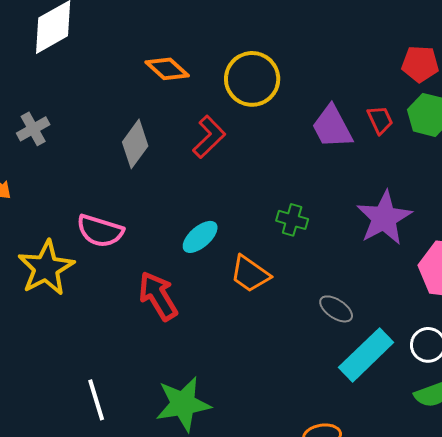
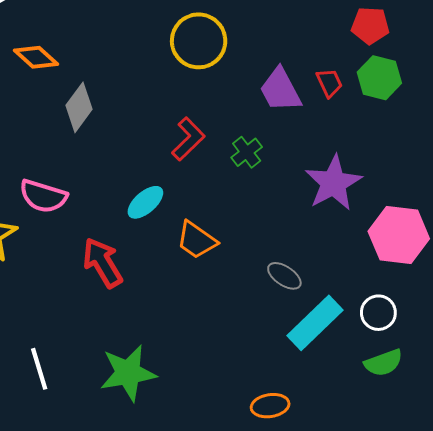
orange diamond: (167, 69) -> (36, 57), moved
red L-shape: (209, 137) -> (188, 139), moved
green cross: (292, 220) -> (247, 152), moved, turned 36

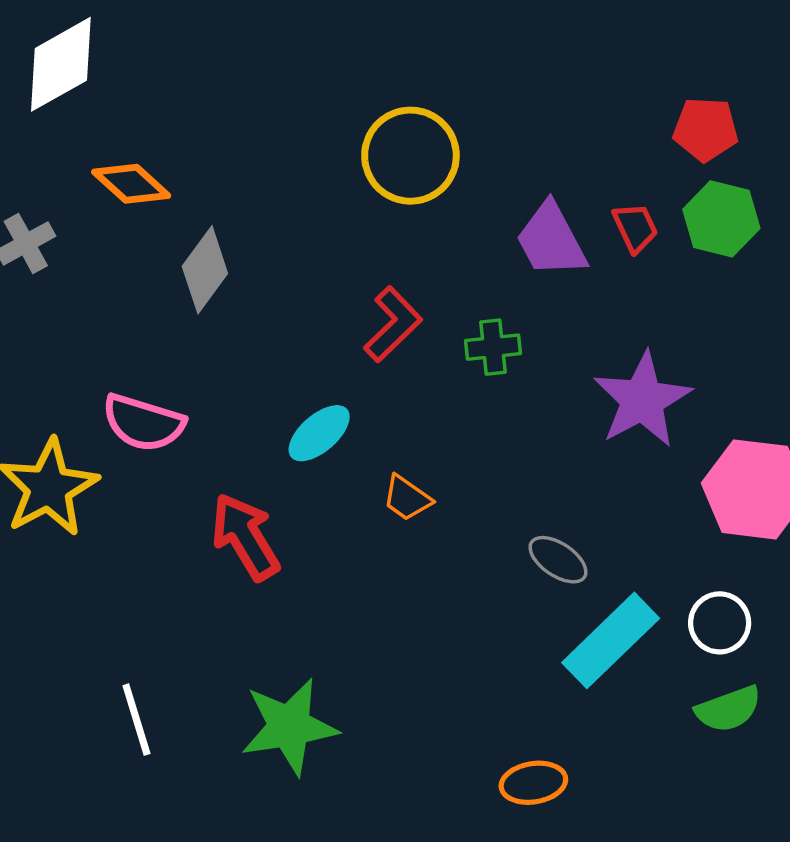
green cross: (247, 152) -> (493, 347), turned 32
orange trapezoid: (197, 240) -> (407, 498), size x0.7

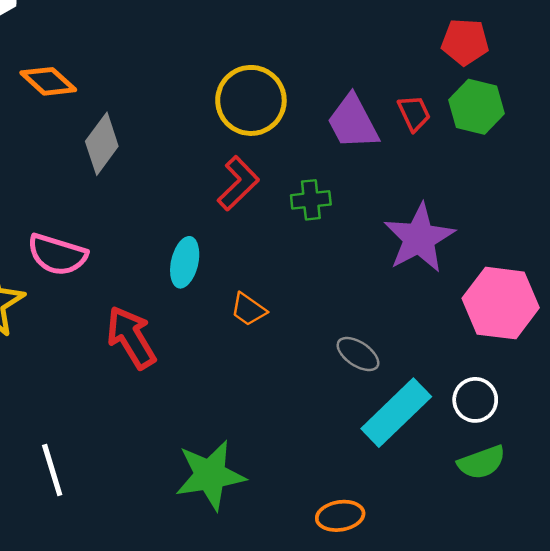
yellow circle: (410, 156) -> (251, 100), moved
cyan ellipse: (319, 433) -> (185, 262), turned -36
green star: (289, 727) -> (210, 475), moved

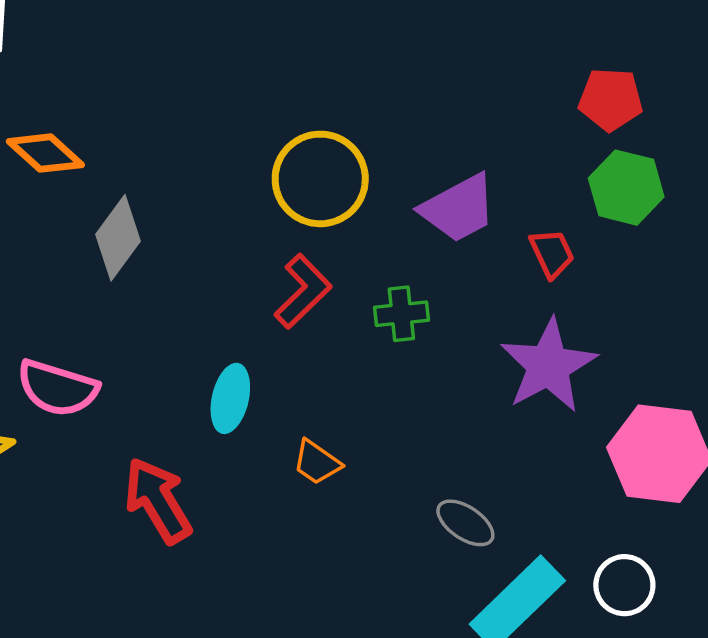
red trapezoid: (414, 113) -> (552, 253), moved
purple trapezoid: (353, 122) -> (459, 208), turned -90

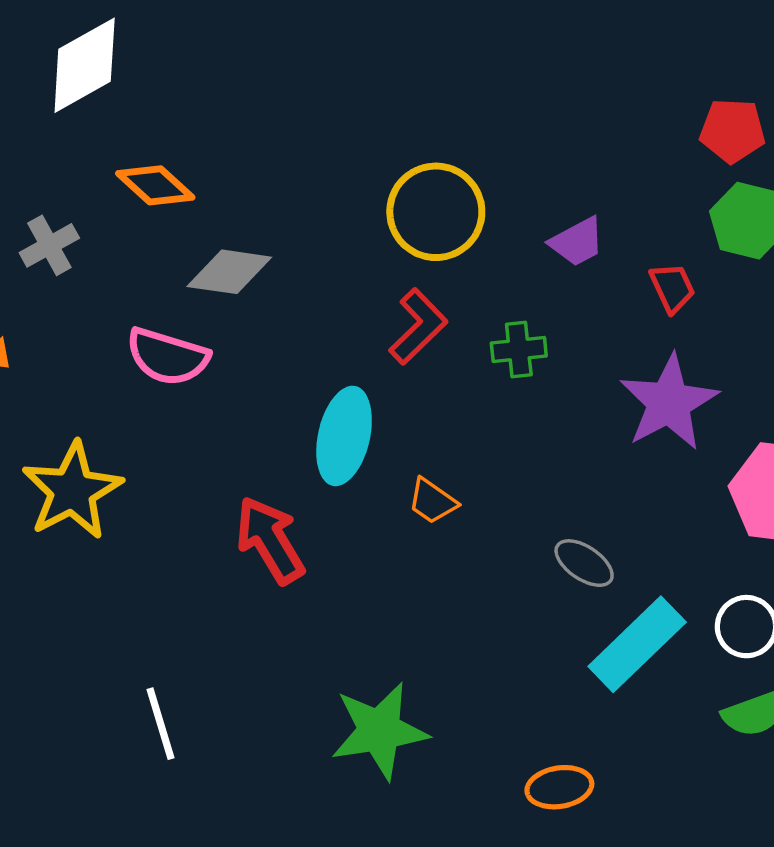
purple trapezoid: (459, 208) -> (577, 242), size x0.7
gray diamond: (118, 238) -> (229, 272), turned 62
pink semicircle: (57, 388) -> (168, 357), moved
cyan ellipse: (230, 398) -> (344, 436), size x1.4

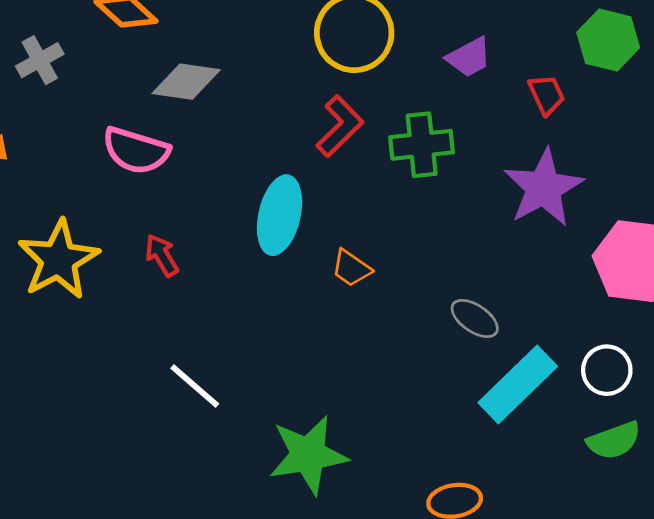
green cross: (519, 349) -> (422, 145), size x1.4
red arrow: (270, 540) -> (162, 255), moved, size x0.6
white line: (160, 724) -> (195, 386), moved, turned -32

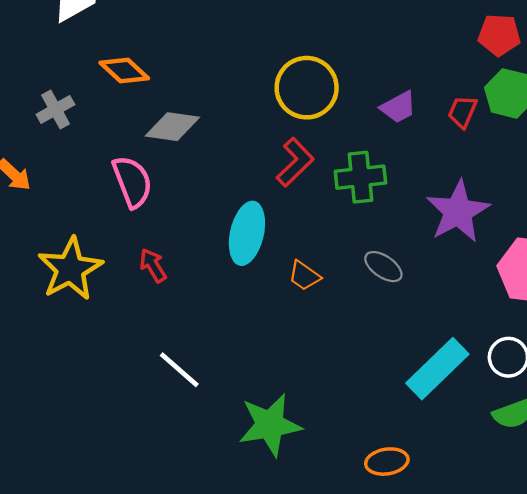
red trapezoid: (546, 95) -> (463, 112), moved, turned -132
pink semicircle: (136, 151) -> (132, 182), turned -128
gray ellipse: (475, 318) -> (383, 267), moved

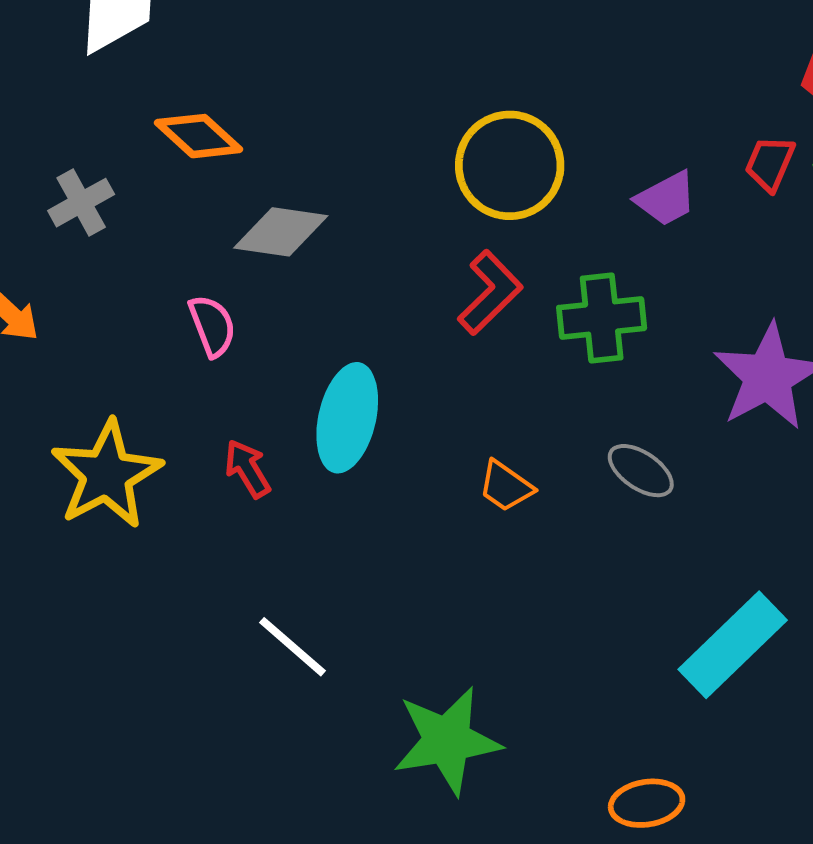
red trapezoid: (463, 112) -> (770, 163), moved
pink semicircle: (132, 182) -> (212, 326), size x0.7
cyan ellipse: (247, 233) -> (347, 418), moved

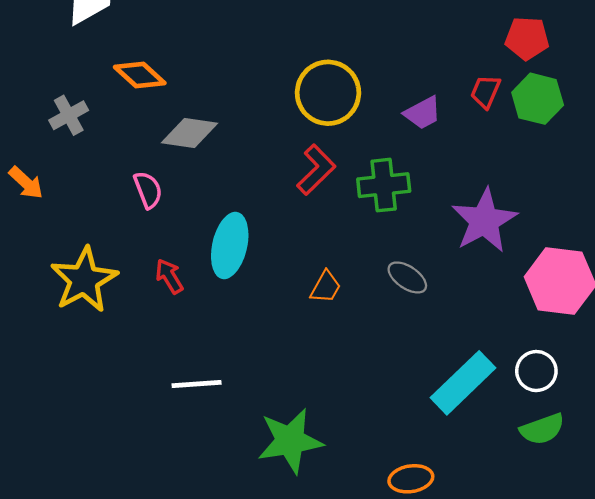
orange trapezoid: (506, 486) -> (326, 287), turned -96
white line: (292, 647) -> (197, 384), turned -45

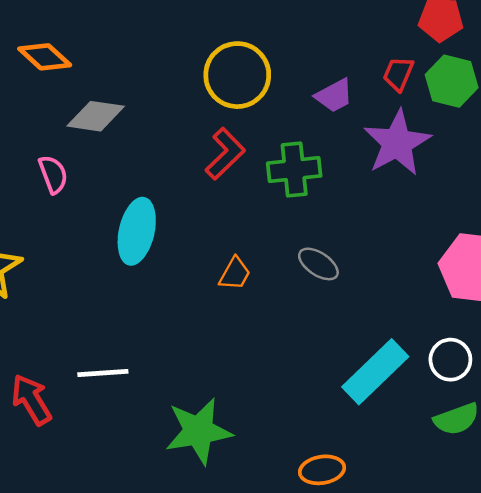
purple star: (484, 221) -> (397, 143), moved
red arrow: (169, 276) -> (31, 400), moved, size x1.4

